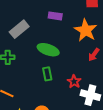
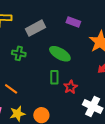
red star: (74, 82) -> (71, 87), moved

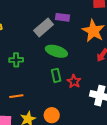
gray rectangle: (36, 28) -> (44, 28), moved
orange line: (11, 89) -> (16, 96), turned -32

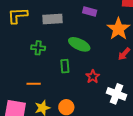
gray rectangle: (44, 28) -> (53, 19), moved, turned 30
green rectangle: (56, 75) -> (65, 66), moved

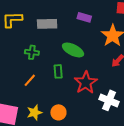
red star: (93, 77) -> (86, 83), size x1.6
orange line: (34, 84) -> (30, 80), moved, turned -48

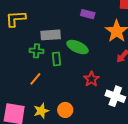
gray rectangle: (47, 24) -> (51, 35), moved
green rectangle: (58, 71) -> (56, 59), moved
red star: (86, 83) -> (91, 79), size x0.7

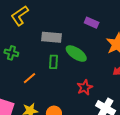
yellow L-shape: (16, 19) -> (20, 16), turned -40
green cross: (37, 51) -> (11, 53), moved

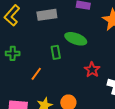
gray rectangle: (52, 37) -> (47, 15), moved

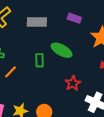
orange line: (36, 74) -> (10, 72), moved

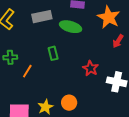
green ellipse: (62, 50) -> (71, 27), moved

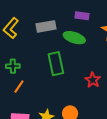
green rectangle: (53, 53) -> (56, 64), size x1.6
orange line: (27, 71) -> (19, 87), moved

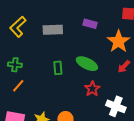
green ellipse: (74, 38) -> (87, 64), moved
green rectangle: (56, 64) -> (58, 68), size x0.6

